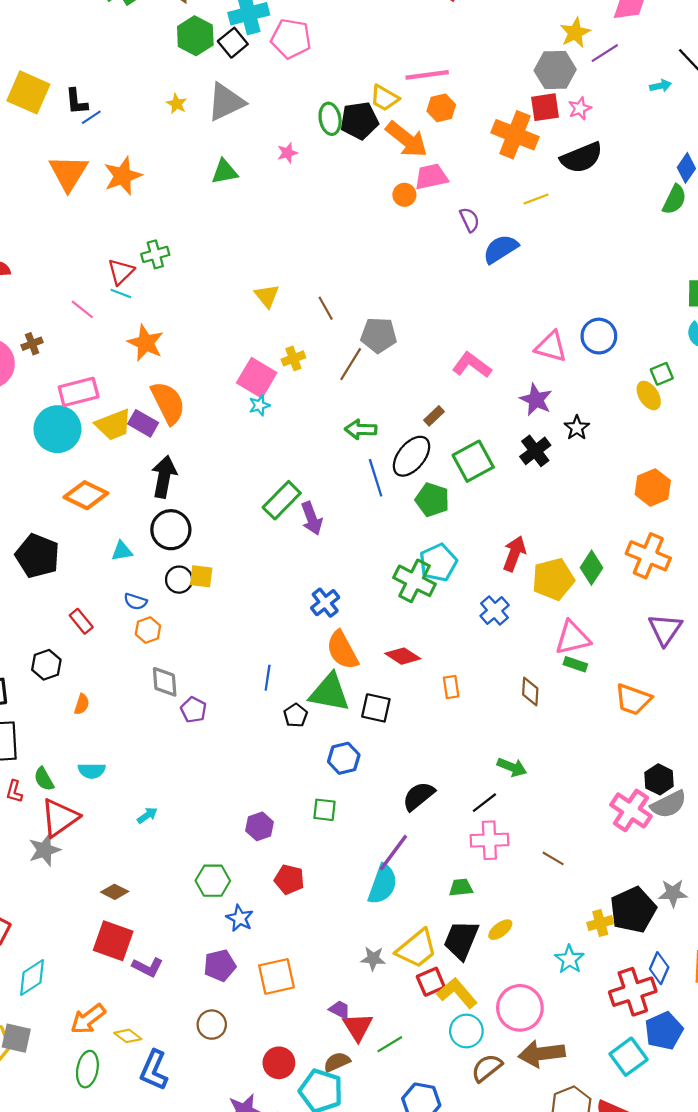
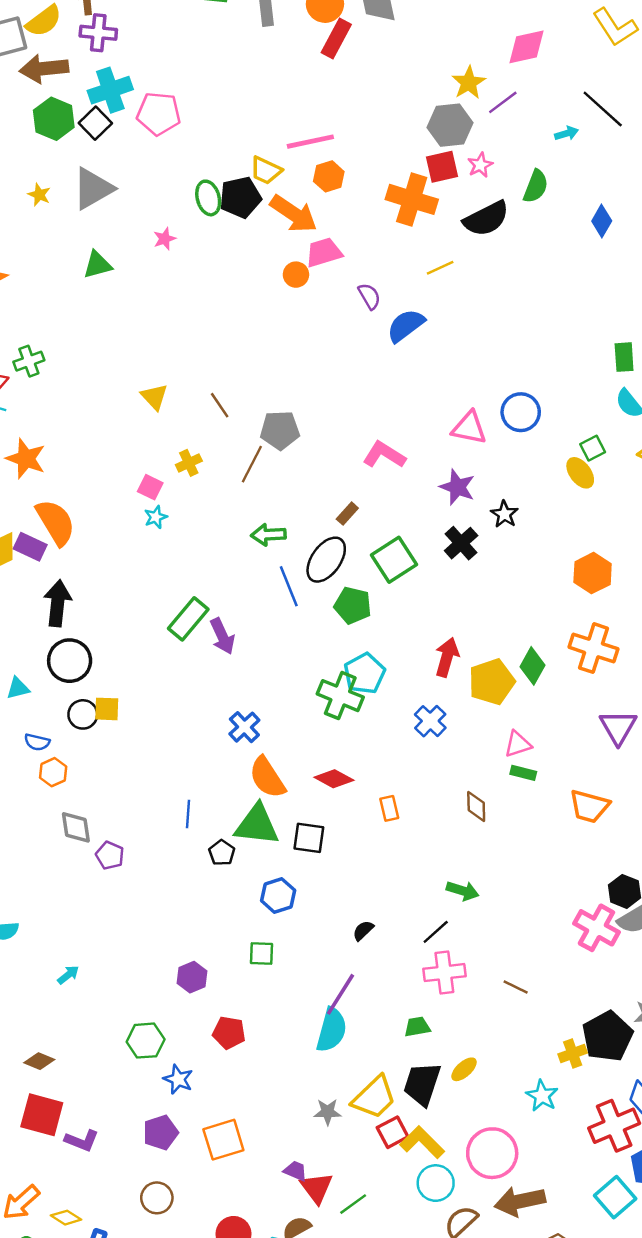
green semicircle: (674, 199) -> (536, 186), moved
pink square: (257, 378) -> (150, 487), size x0.6
pink triangle: (573, 638) -> (518, 744), size x0.7
black semicircle: (419, 796) -> (363, 930), size x0.6

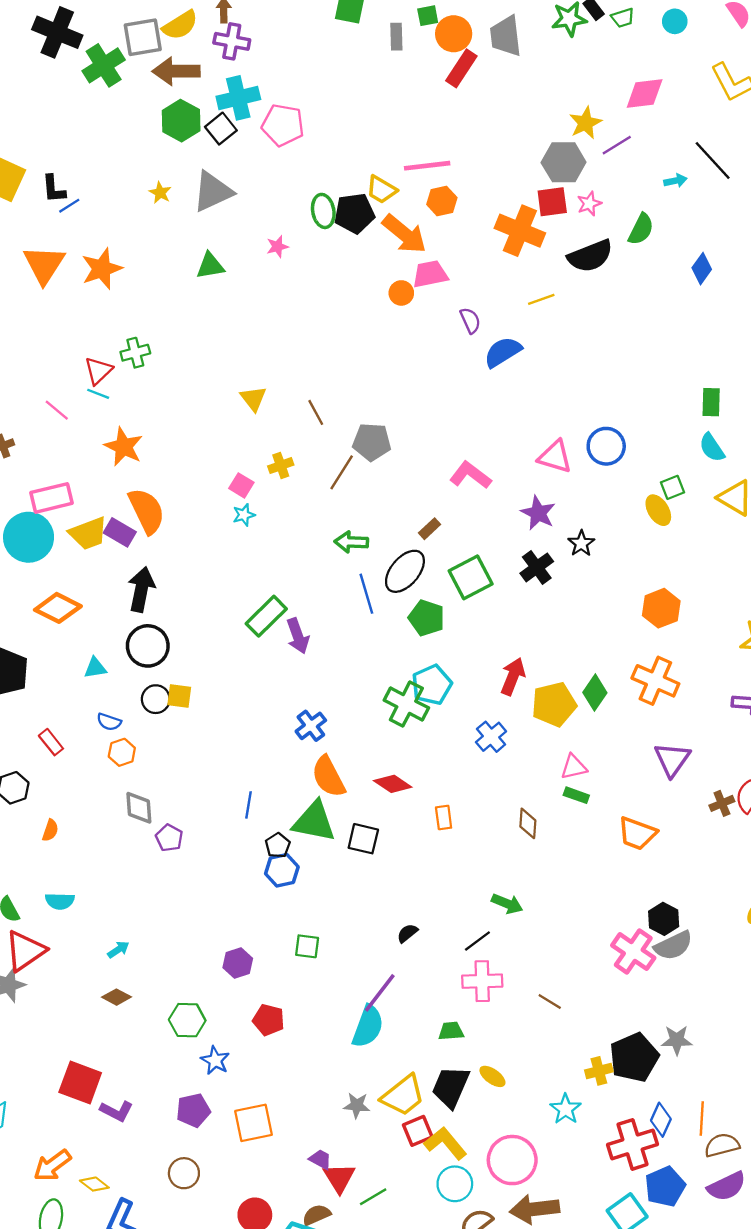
blue hexagon: (278, 896) -> (282, 870), moved
brown diamond: (39, 1061) -> (116, 997), moved
yellow ellipse: (464, 1069) -> (492, 1076), turned 72

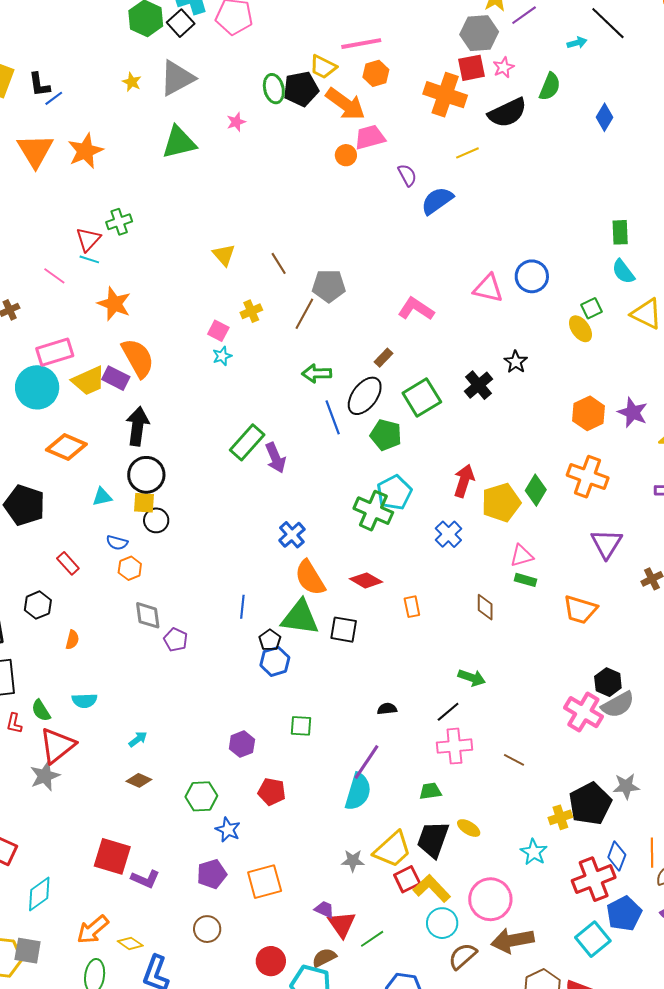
green triangle: (210, 266) -> (179, 142), size x1.4
purple star: (538, 513) -> (633, 412), moved
yellow square: (179, 696) -> (144, 503), moved
black semicircle: (407, 933) -> (387, 709), turned 36

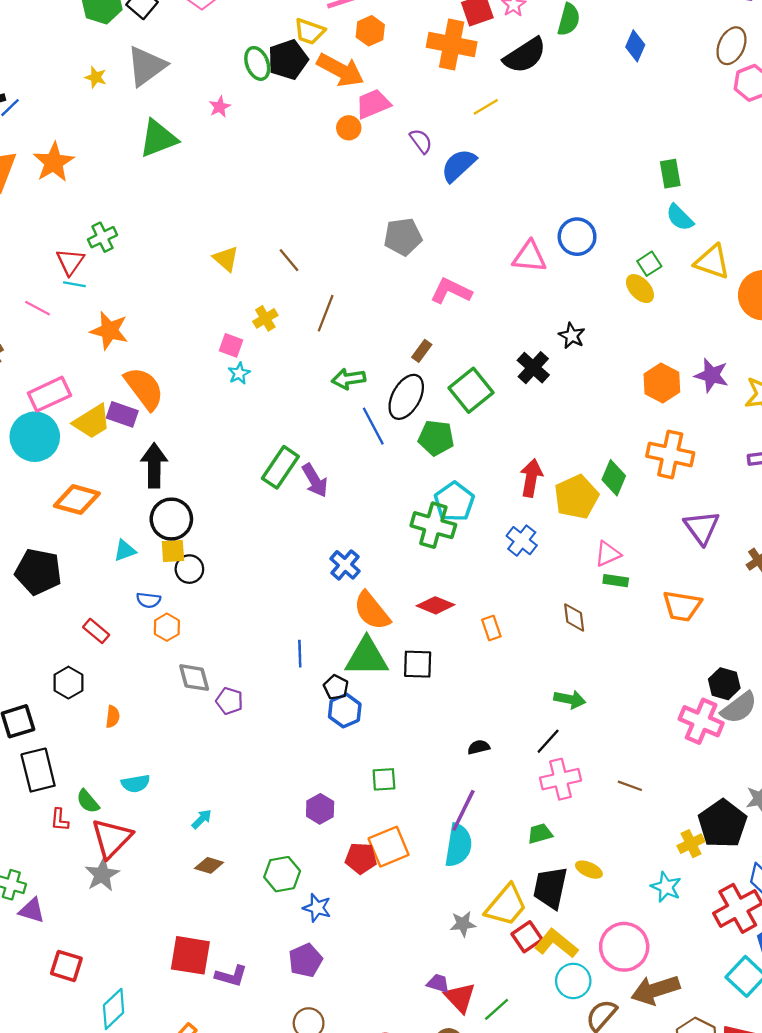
gray pentagon: (329, 286) -> (403, 237), moved
orange square: (265, 882) -> (389, 847), moved

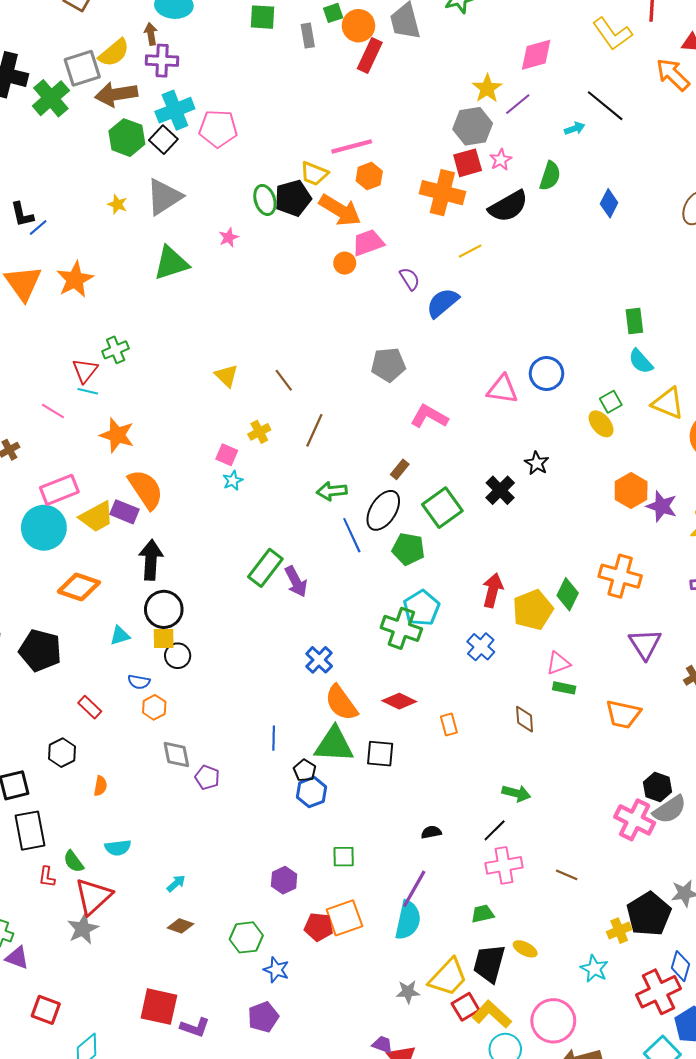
orange hexagon: (662, 383) -> (631, 491), moved

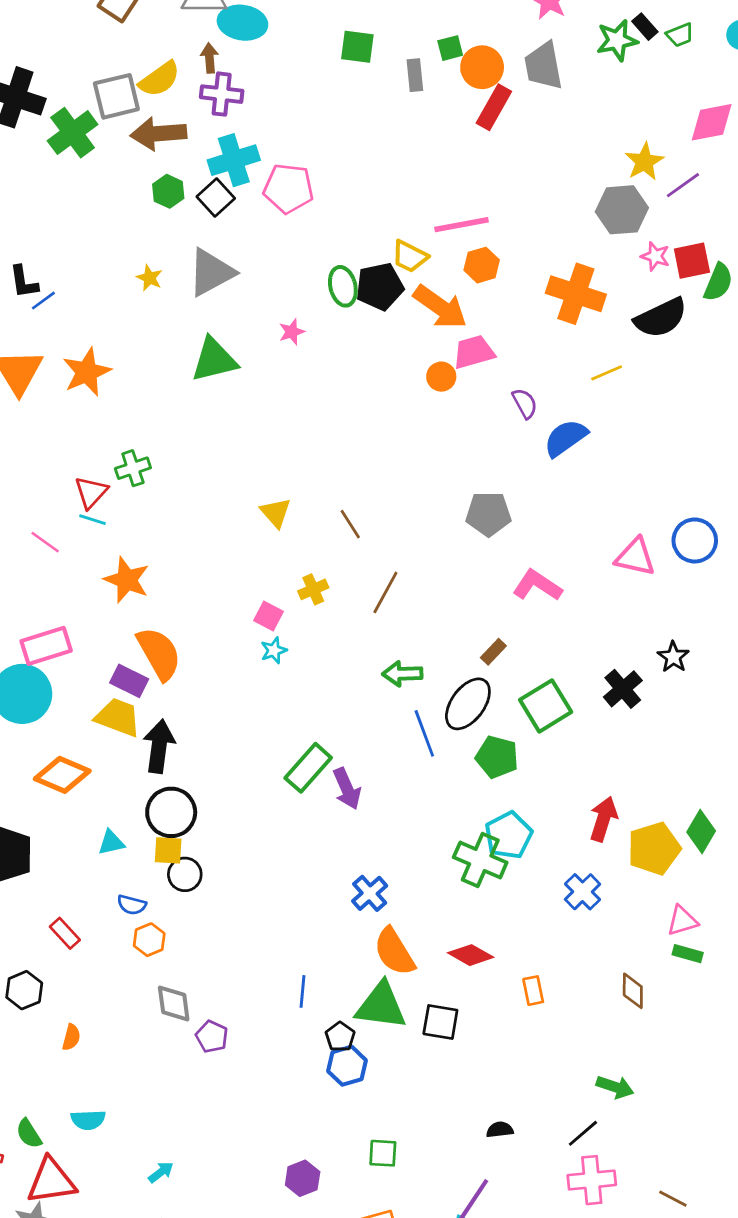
green hexagon: (127, 138) -> (168, 191), size x0.7
pink star: (501, 160) -> (655, 256), turned -30
red square: (468, 163) -> (692, 261), moved
yellow trapezoid: (97, 517) -> (118, 717), moved, turned -135
red triangle: (93, 896) -> (51, 1181), turned 30

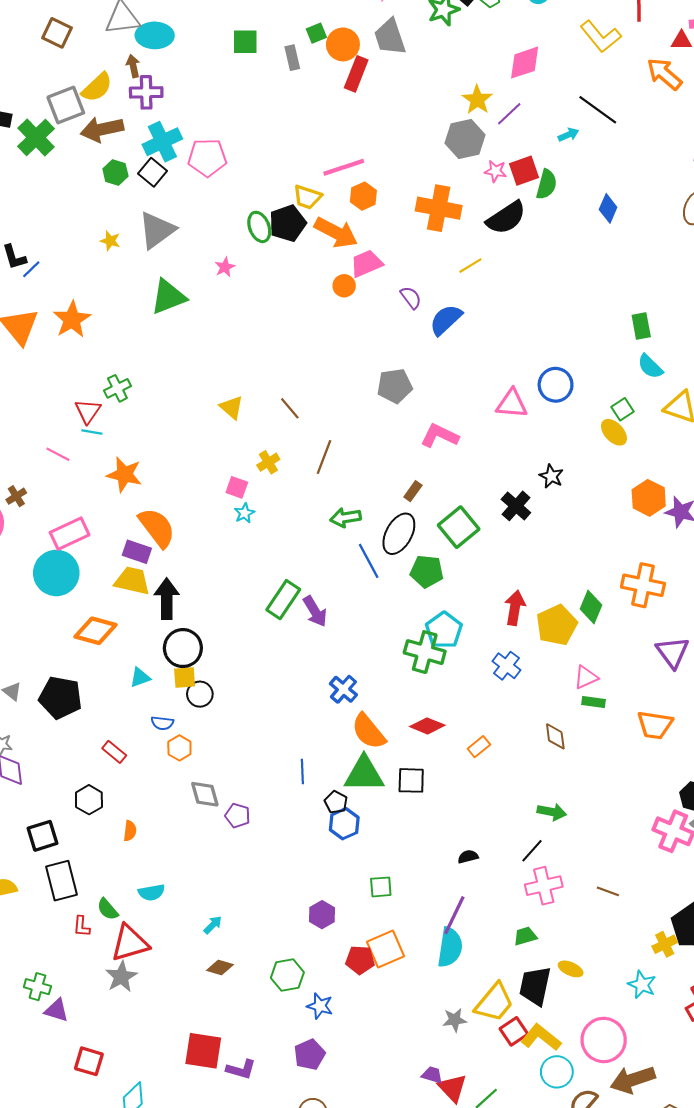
orange rectangle: (533, 991) -> (479, 747), turned 70

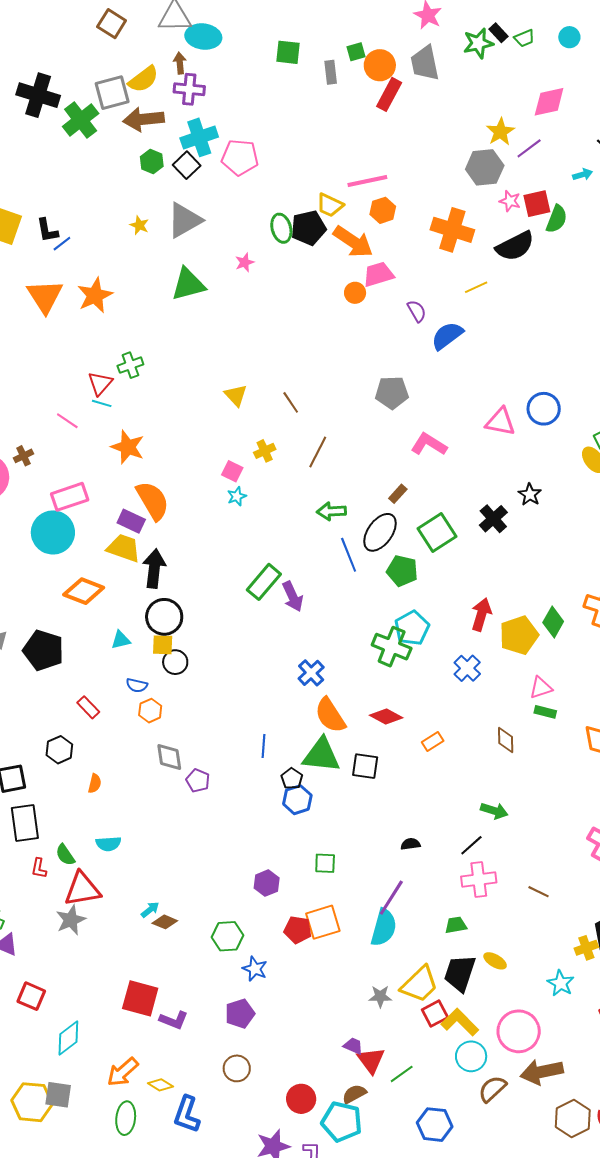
cyan arrow: (213, 925) -> (150, 910), moved

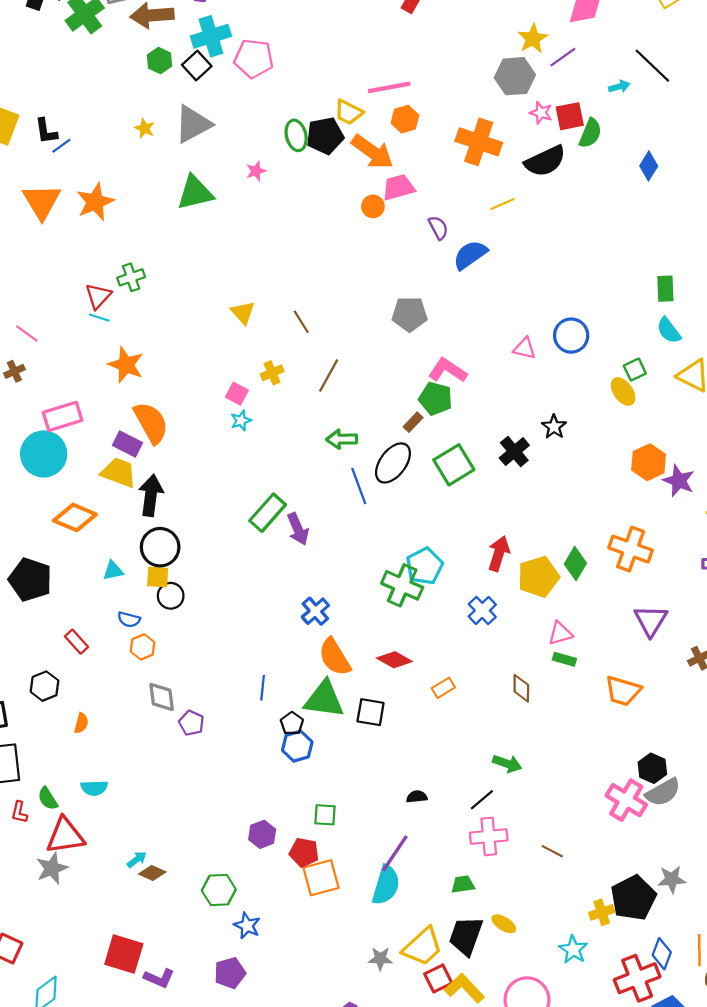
pink line: (67, 421) -> (27, 333), moved
pink triangle: (500, 422) -> (525, 348), size x0.7
green pentagon: (402, 571) -> (436, 399), moved
red pentagon: (298, 930) -> (304, 852), moved

